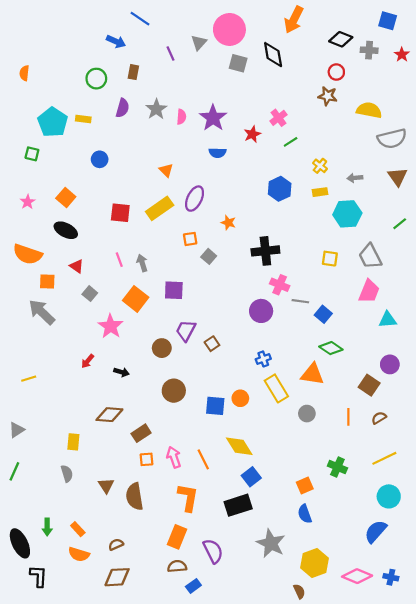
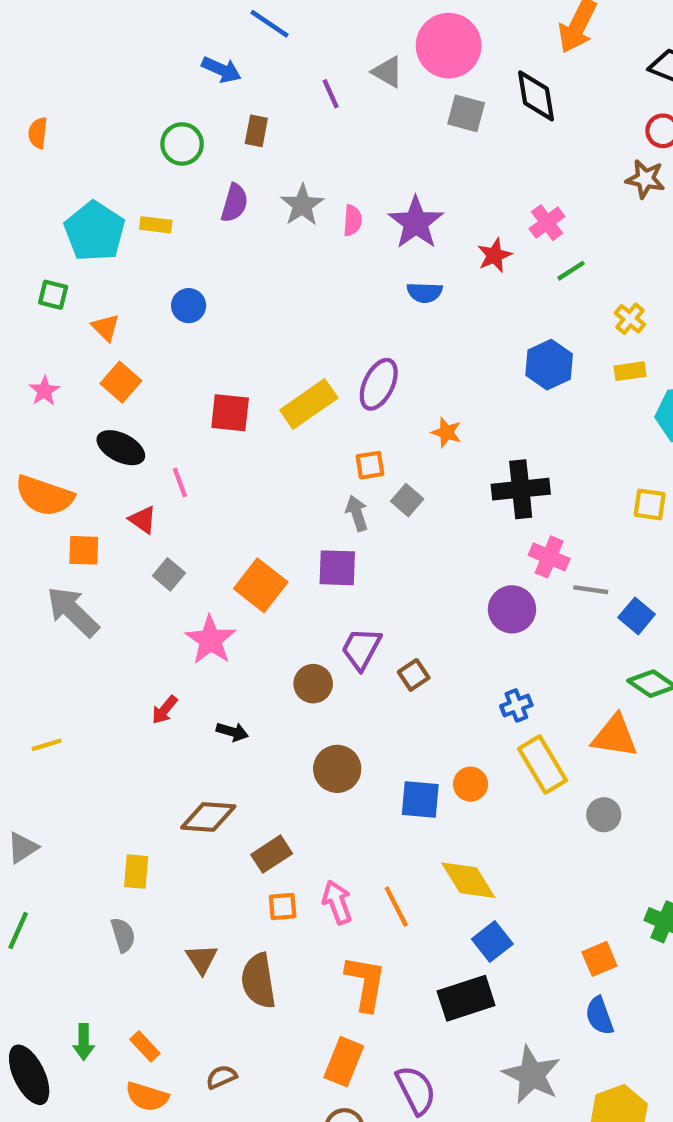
gray triangle: (199, 43) -> (387, 72), turned -42
orange triangle: (166, 170) -> (106, 327), moved
pink line: (119, 260) -> (180, 483), moved
gray arrow: (142, 263) -> (357, 513), moved

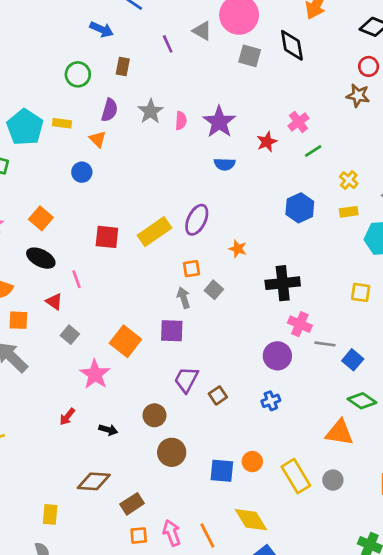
orange triangle: (106, 327) -> (98, 139), moved
brown circle: (313, 684) -> (154, 415), moved
blue cross: (516, 706) -> (271, 401), moved
yellow rectangle: (543, 764) -> (296, 476), moved

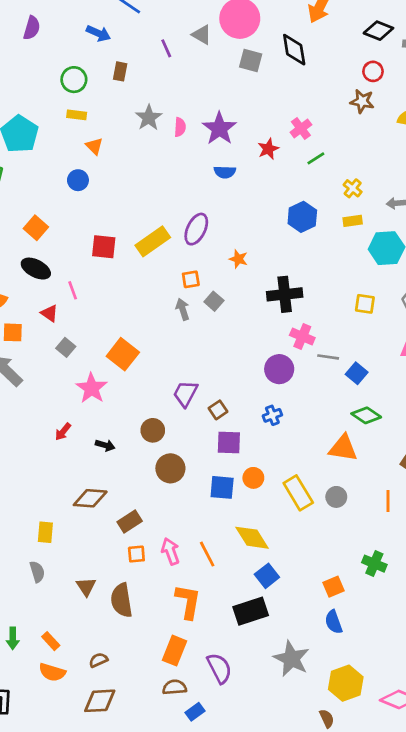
purple semicircle: (110, 110) -> (32, 28), moved
yellow rectangle: (62, 123) -> (77, 115), moved
purple square: (172, 331) -> (229, 443), moved

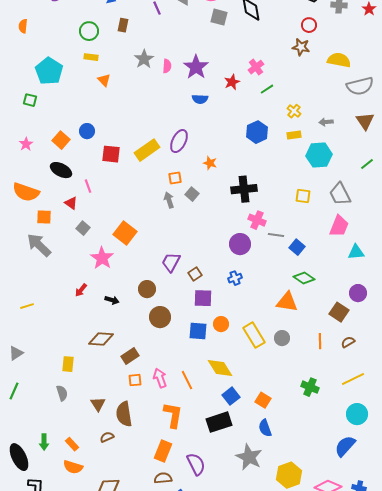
blue circle: (78, 180) -> (87, 131), moved
orange square: (334, 587) -> (263, 400), moved, turned -35
blue semicircle: (334, 622) -> (265, 428), moved
brown semicircle: (98, 660) -> (107, 437), moved

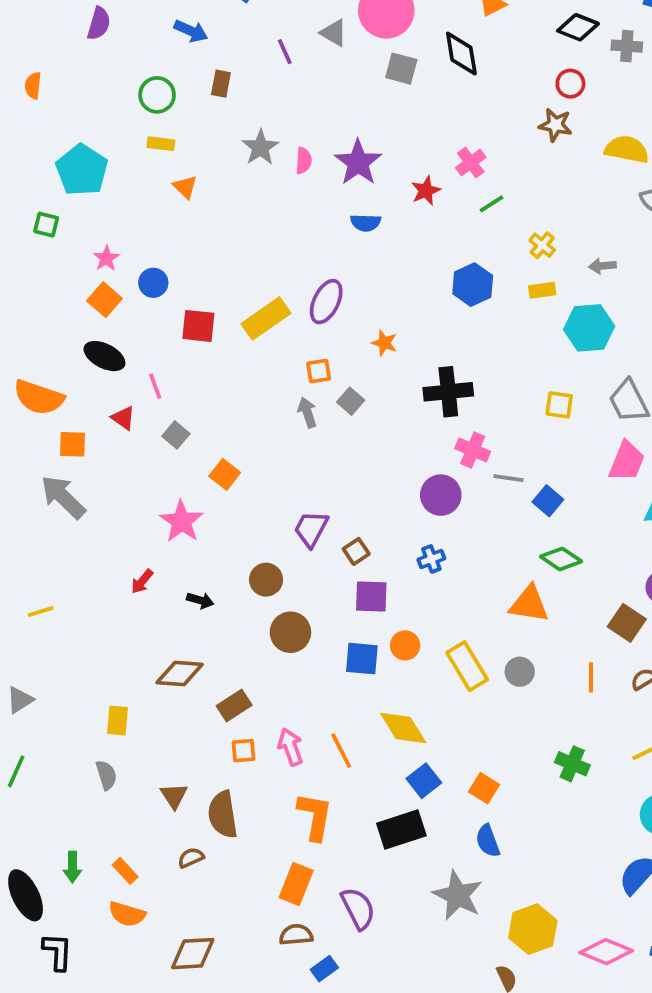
pink star: (26, 144) -> (106, 258), moved
gray square: (83, 228) -> (176, 435), moved
orange square: (125, 233) -> (225, 474), size x0.7

